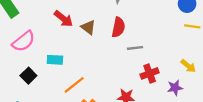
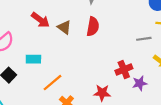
gray line: (135, 48) -> (144, 39), moved
purple star: (175, 88) -> (140, 83), moved

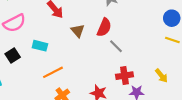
brown triangle: (64, 27) -> (78, 31), moved
gray line: (144, 39) -> (116, 46), moved, turned 40

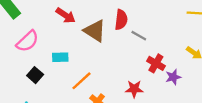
brown triangle: (78, 31) -> (95, 31), size x1.5
red cross: (124, 76) -> (156, 63), turned -35

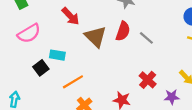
gray line: (139, 36) -> (146, 38), moved
black square: (35, 75) -> (41, 68), moved
purple star: (173, 77) -> (172, 97), moved

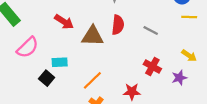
brown triangle: (96, 37) -> (93, 36), turned -30
gray line: (146, 38) -> (151, 30), moved
orange line: (73, 82) -> (92, 80), moved

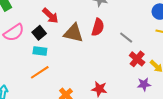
red cross: (152, 66) -> (137, 59), moved
black square: (47, 78) -> (39, 33), moved
orange line: (92, 80) -> (40, 72), moved

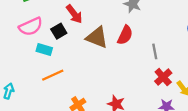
gray line: (126, 38) -> (155, 51), turned 32
cyan rectangle: (40, 51) -> (44, 50), moved

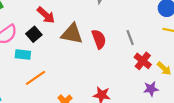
red semicircle: (125, 35) -> (99, 39), moved, turned -36

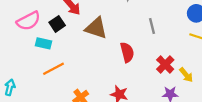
gray line: (130, 38) -> (152, 26), moved
red semicircle: (99, 39) -> (127, 52), moved

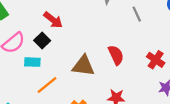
gray line: (152, 26) -> (137, 14), moved
brown triangle: (96, 28) -> (83, 66), moved

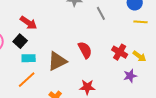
cyan rectangle: (32, 62) -> (29, 58), moved
brown triangle: (83, 66) -> (57, 61), turned -30

